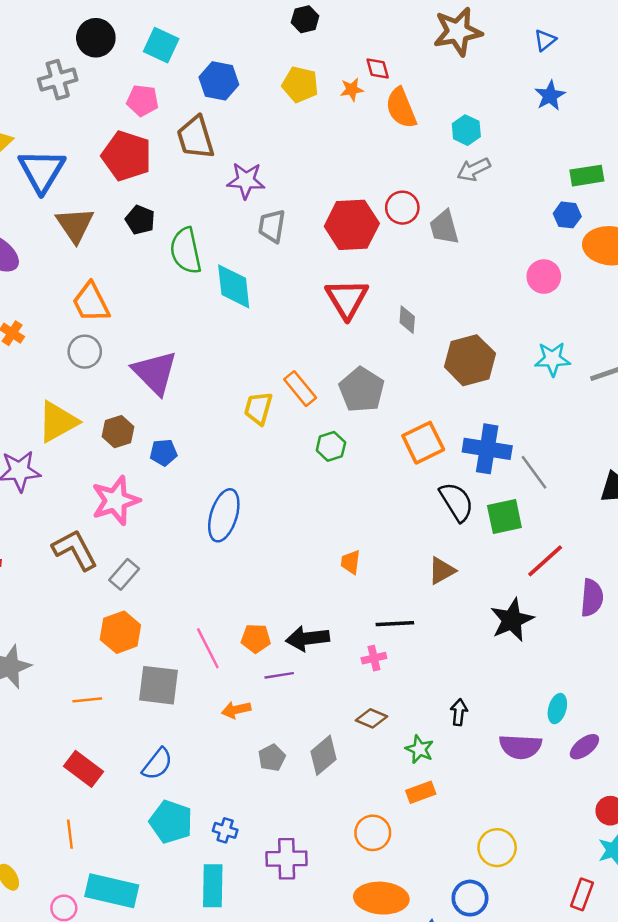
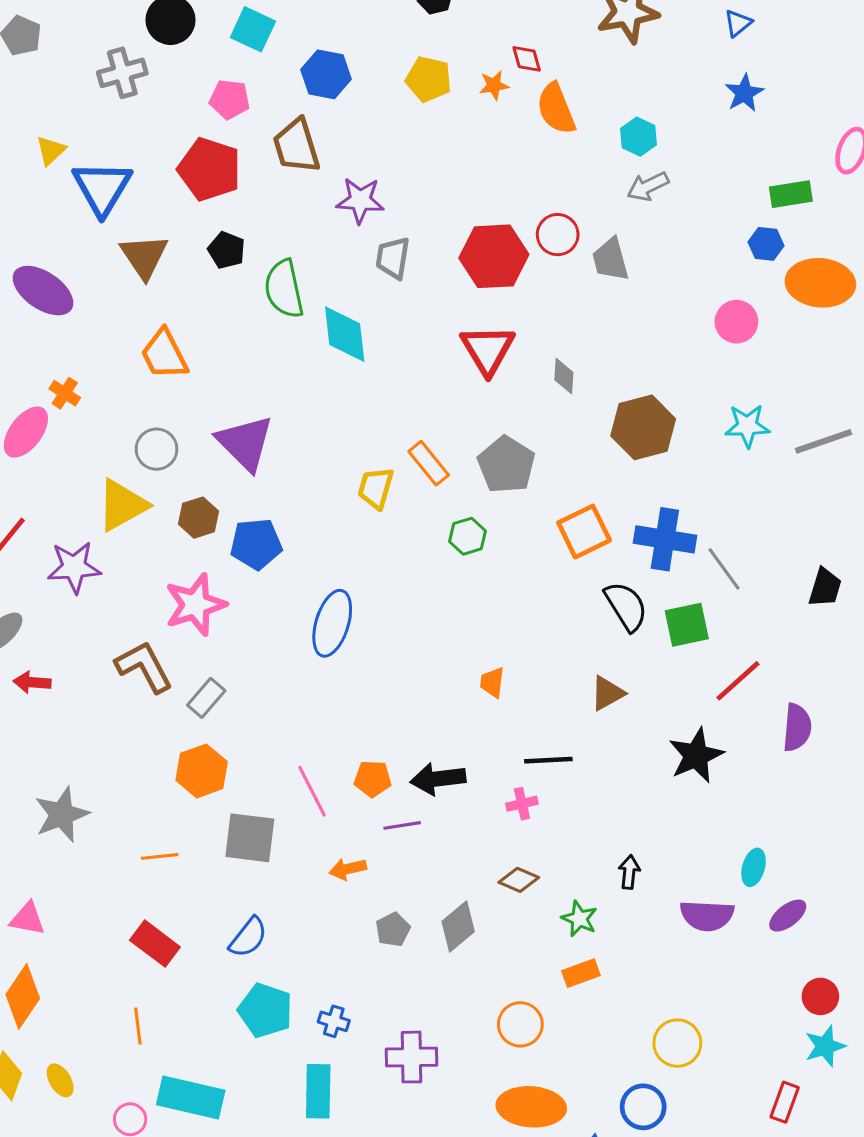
gray circle: (85, 352) -> (157, 449), moved
blue pentagon: (164, 453) -> (256, 544), size x1.5

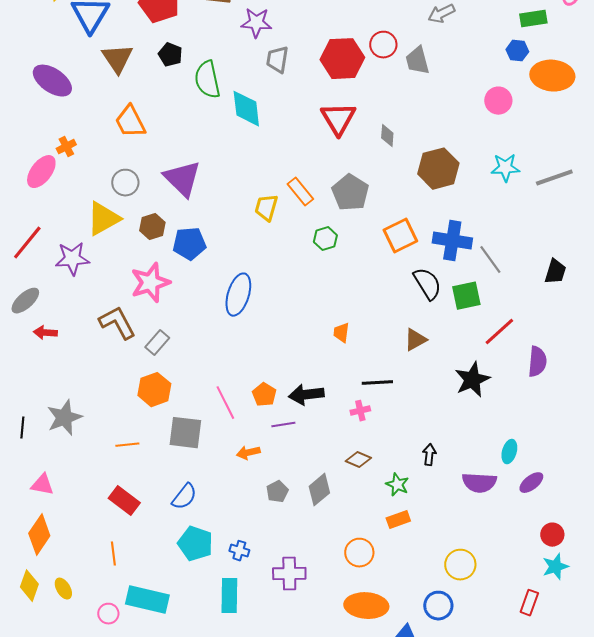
orange cross: (65, 393) -> (66, 147), turned 30
orange pentagon: (373, 779) -> (264, 395), turned 30

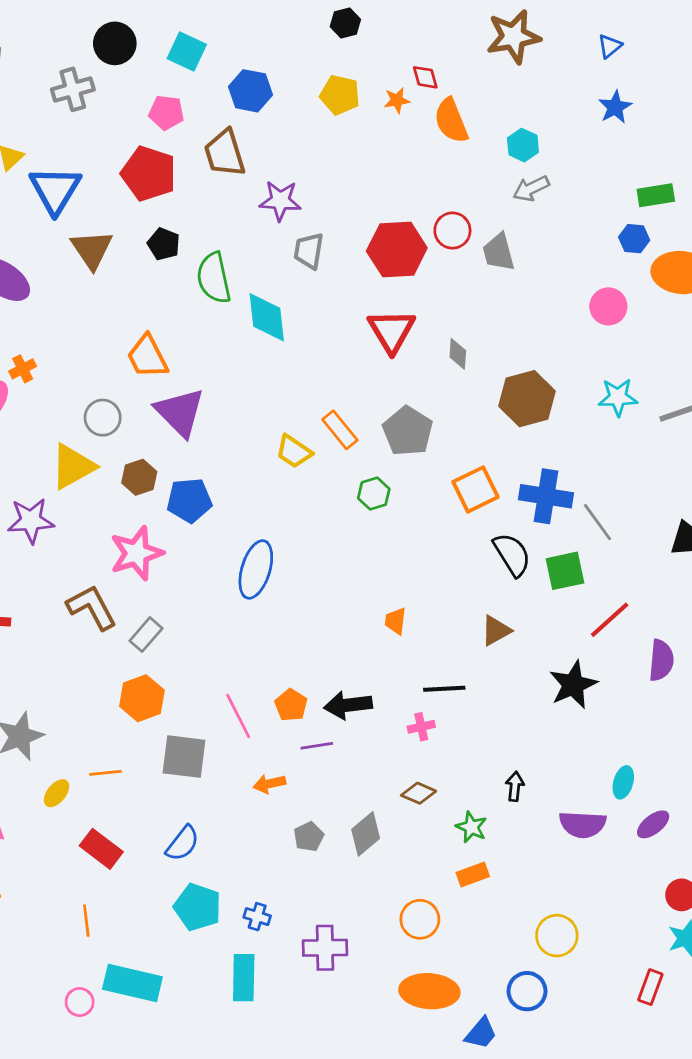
orange trapezoid: (130, 122) -> (147, 357), moved
yellow trapezoid: (266, 208) -> (294, 452), turned -72
yellow ellipse: (63, 589) -> (57, 793), moved, turned 70

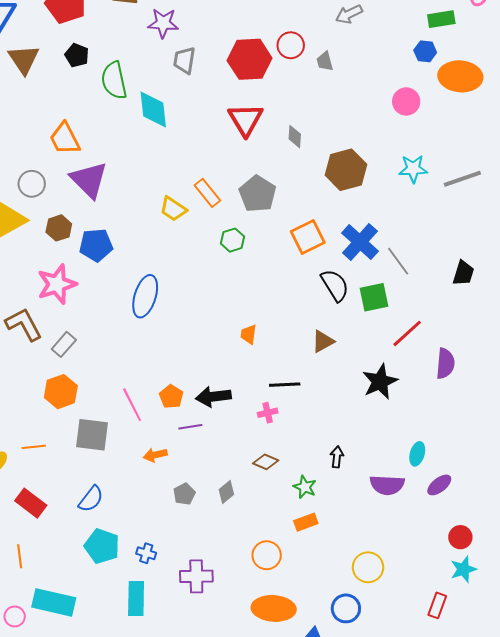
gray trapezoid: (499, 252) -> (325, 61), size x0.7
blue cross: (546, 496) -> (360, 242), turned 33
gray diamond: (366, 834) -> (226, 492), size x0.7

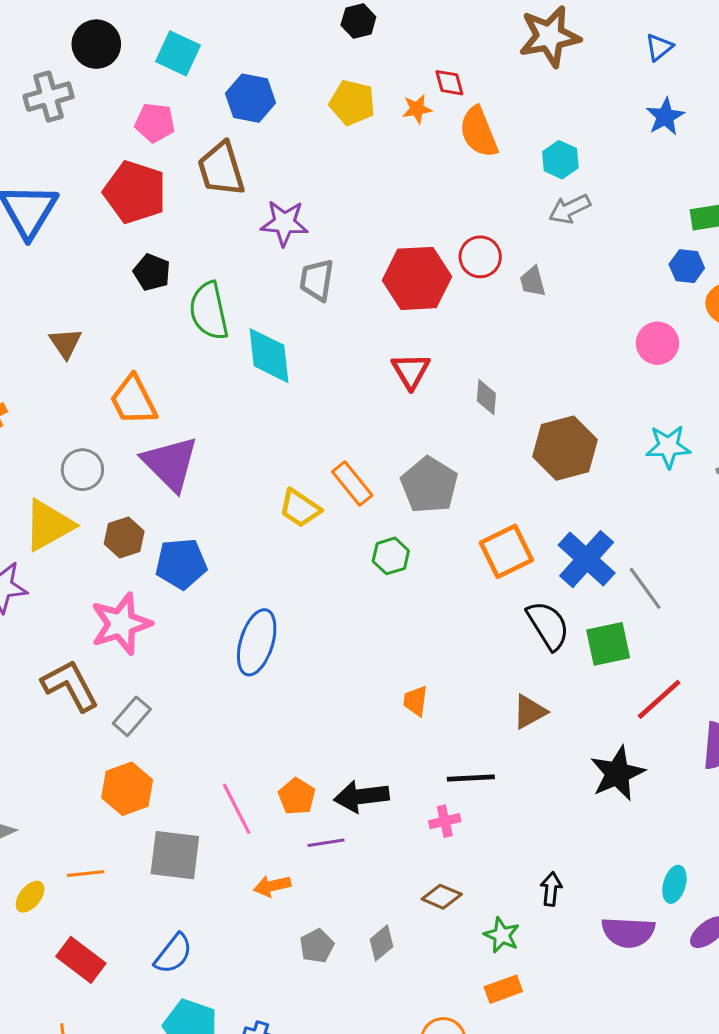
brown triangle: (24, 59) -> (65, 343), moved, size x0.7
red triangle: (246, 120) -> (411, 371), size x0.7

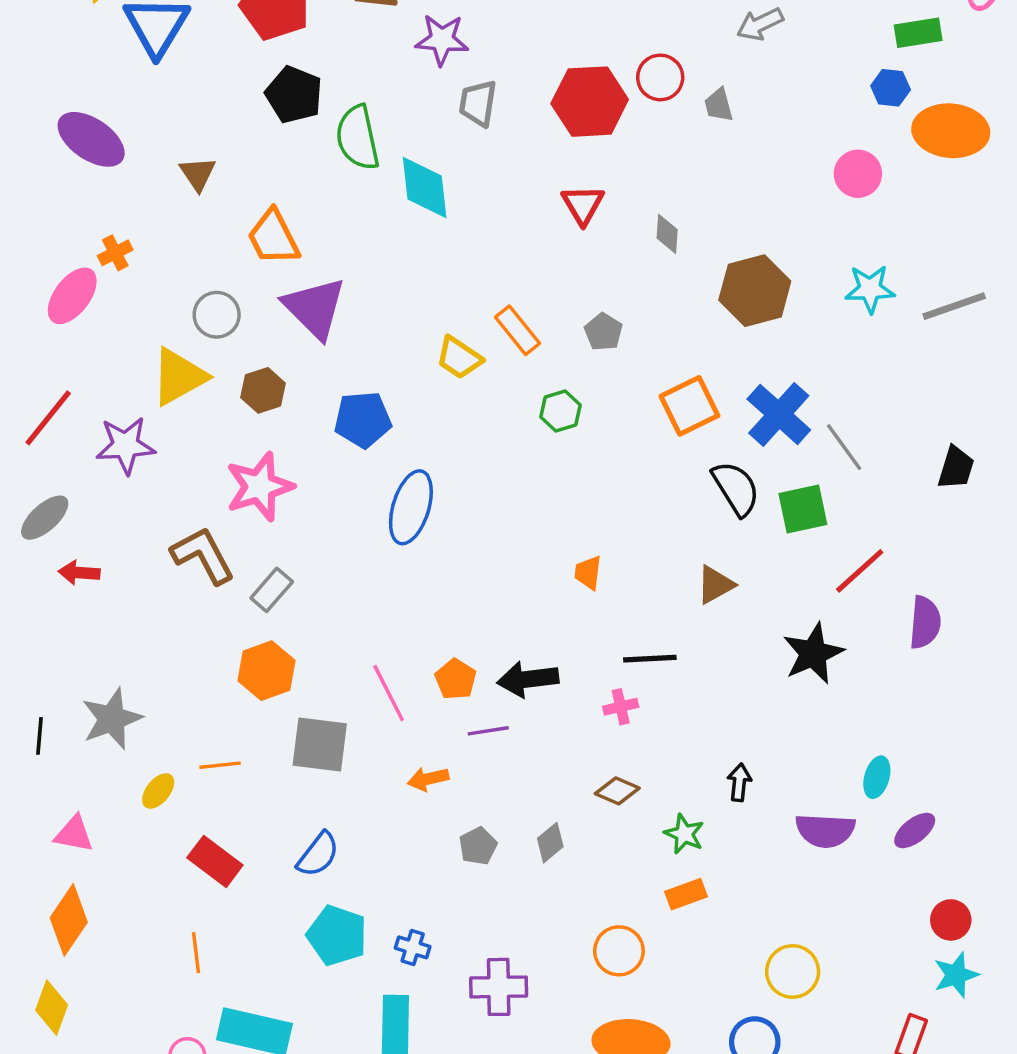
black pentagon: (152, 272) -> (294, 95), size x1.4
gray pentagon: (429, 485) -> (603, 332), size x0.6
blue pentagon: (181, 564) -> (363, 420), moved

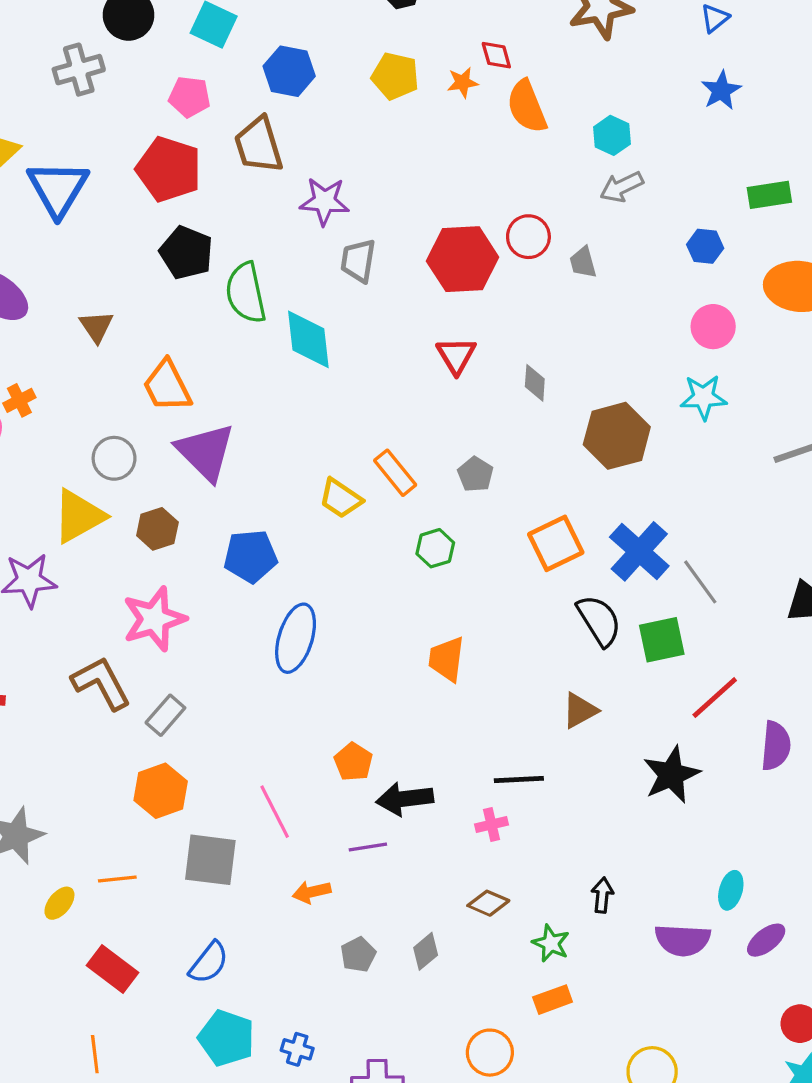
blue hexagon: (891, 88) -> (705, 246), moved
cyan star: (870, 289) -> (703, 397), moved
orange trapezoid: (588, 573) -> (447, 659), moved, size x1.4
orange pentagon: (456, 679) -> (353, 762), moved

